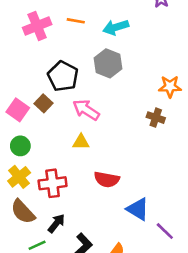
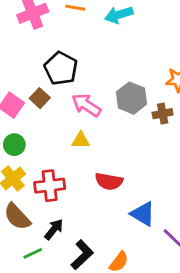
gray hexagon: (108, 63) -> (132, 98), moved
brown cross: (156, 118) -> (163, 114), turned -30

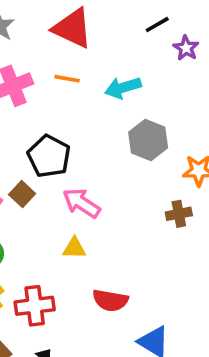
gray hexagon: (132, 98) -> (148, 140), moved

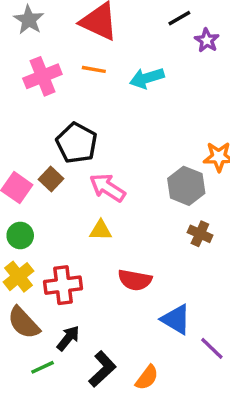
gray hexagon: (148, 140) -> (186, 186), moved
brown cross: (179, 214) -> (200, 234), moved, turned 35

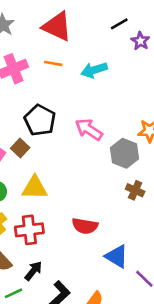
pink arrow: (108, 188) -> (89, 129), moved
yellow triangle: (101, 230) -> (35, 188), moved, size x1.5

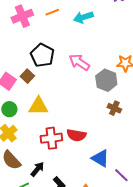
orange line: (53, 63) -> (52, 12), turned -32
red cross: (29, 230) -> (51, 138), moved

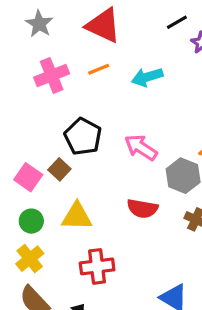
red semicircle: (76, 135) -> (142, 209), moved

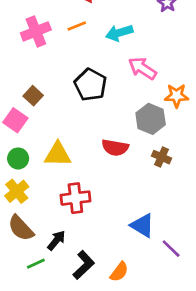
black pentagon: (83, 137) -> (90, 85), moved
pink arrow: (141, 147) -> (142, 68), moved
brown square: (59, 169) -> (33, 96), moved

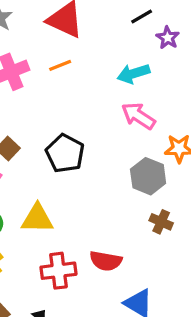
cyan arrow: (119, 33) -> (133, 74), moved
black pentagon: (90, 85) -> (65, 153), moved
red semicircle: (115, 148) -> (106, 261), moved

